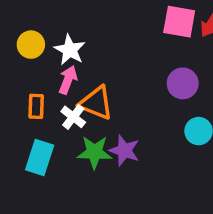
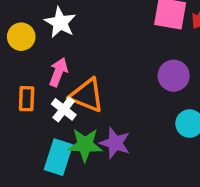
white star: (70, 50) -> (60, 22), moved
cyan rectangle: (40, 158) -> (58, 157), moved

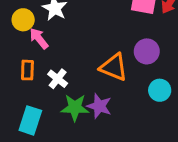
pink arrow: (58, 72) -> (39, 38), moved, turned -60
orange triangle: (87, 95) -> (114, 67), moved
cyan rectangle: (58, 157) -> (30, 120), moved

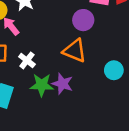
purple circle: (147, 51) -> (83, 20), moved

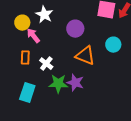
purple circle: (83, 20) -> (75, 29), moved
cyan circle: (114, 70) -> (113, 45), moved

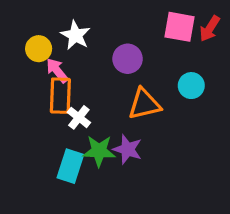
orange triangle: (85, 56) -> (144, 104), turned -35
orange rectangle: (25, 58) -> (60, 96), moved, size x1.5
cyan rectangle: (27, 93) -> (70, 166), moved

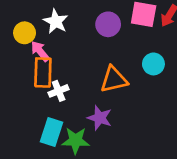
purple circle: (128, 59) -> (108, 24), moved
white cross: (79, 117) -> (59, 91), turned 30
green star: (99, 151) -> (76, 140), moved

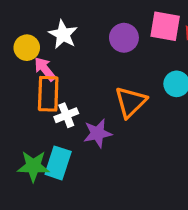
orange triangle: (114, 80) -> (131, 102), turned -32
purple star: (100, 118) -> (98, 133), moved, turned -30
green star: (76, 140) -> (33, 166), moved

